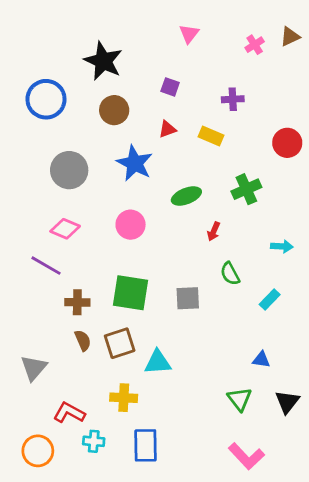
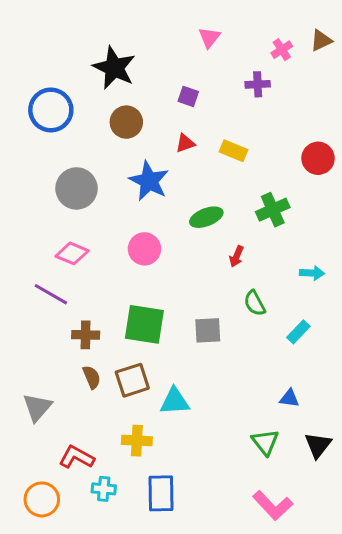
purple cross: (233, 99) -> (258, 84), moved

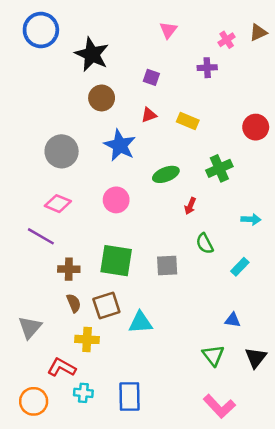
blue circle: (51, 110) -> (41, 30), moved
yellow cross: (137, 441) -> (87, 339), moved

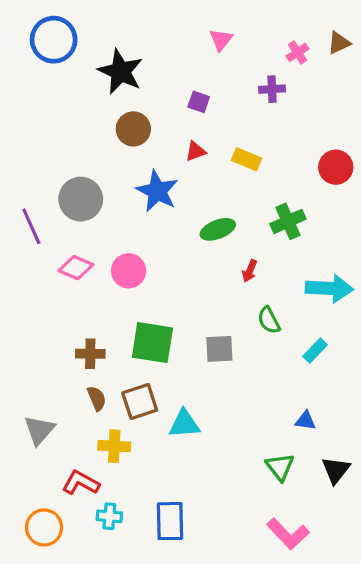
pink circle: (116, 200) -> (129, 271), moved
cyan arrow: (251, 219) -> (329, 288), size x1.8
purple line: (41, 236) -> (31, 226), moved, turned 36

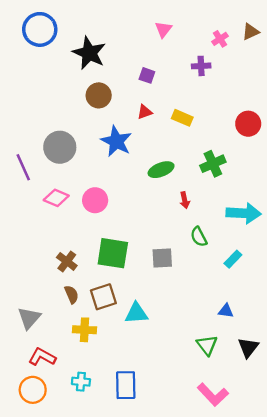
red arrow: (250, 271) -> (185, 200), turned -35
brown cross: (90, 354) -> (67, 261), turned 36
red L-shape: (81, 483) -> (42, 357), moved

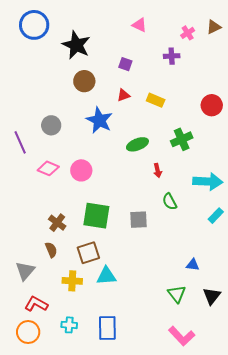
pink triangle: (163, 29) -> (139, 25), turned -42
gray circle: (60, 147) -> (51, 125), size x0.7
cyan rectangle: (233, 259) -> (216, 216), moved
brown semicircle: (72, 294) -> (51, 250), moved
cyan triangle: (136, 313) -> (106, 276), moved

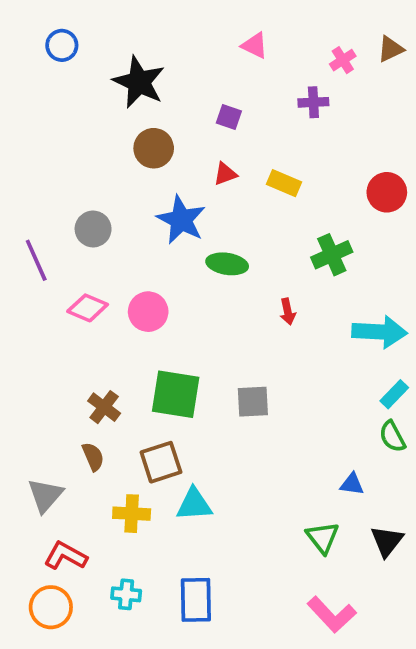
blue circle: (34, 25) -> (62, 45), size x0.6
green ellipse: (137, 144) -> (227, 264), moved, turned 30
green semicircle: (170, 202) -> (392, 436), moved

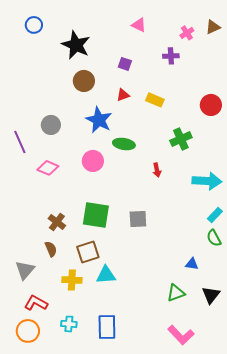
pink circle: (148, 312) -> (93, 161), moved
green triangle: (323, 537) -> (176, 293), turned 48

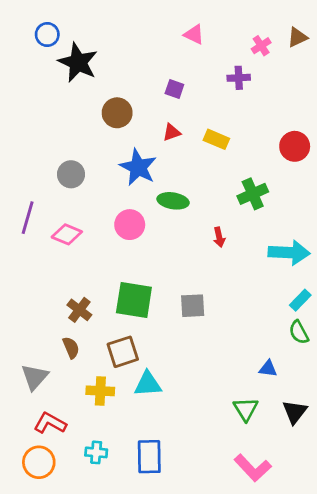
black star: (76, 45) -> (78, 62), moved
purple line: (20, 142) -> (28, 218), moved, turned 40
green triangle: (176, 293) -> (246, 409), turned -42

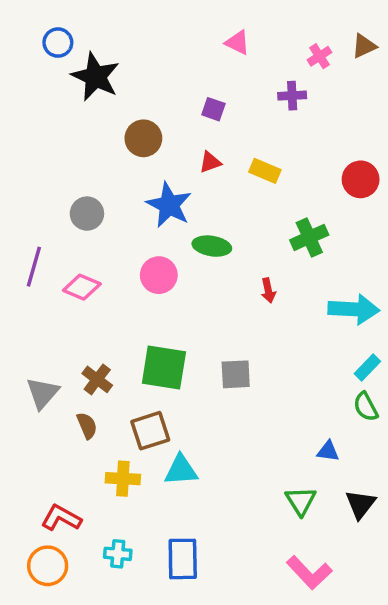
gray triangle: (35, 377) -> (42, 393), moved

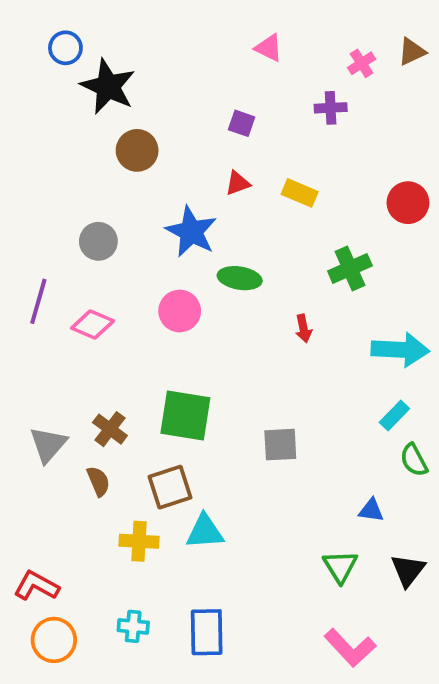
brown circle: (143, 138) -> (137, 150), moved
cyan rectangle: (367, 367) -> (394, 415), moved
gray square: (236, 374) -> (280, 445), moved
red L-shape: (61, 518) -> (36, 586), moved

